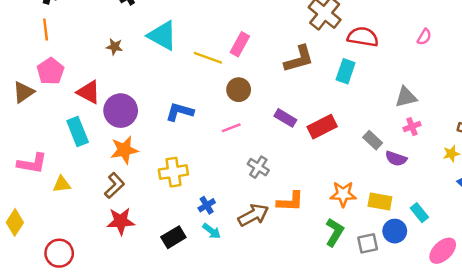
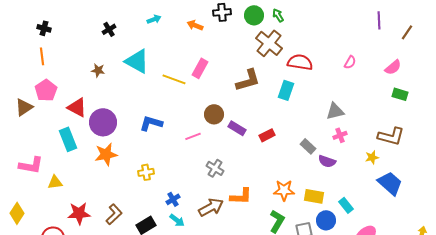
brown circle: (239, 90) -> (214, 114), moved
red rectangle: (322, 127) -> (267, 135), size x0.7
yellow cross: (173, 172) -> (146, 172), size x0.7
brown L-shape: (114, 186) -> (114, 214), moved
red star: (121, 221) -> (79, 213), moved

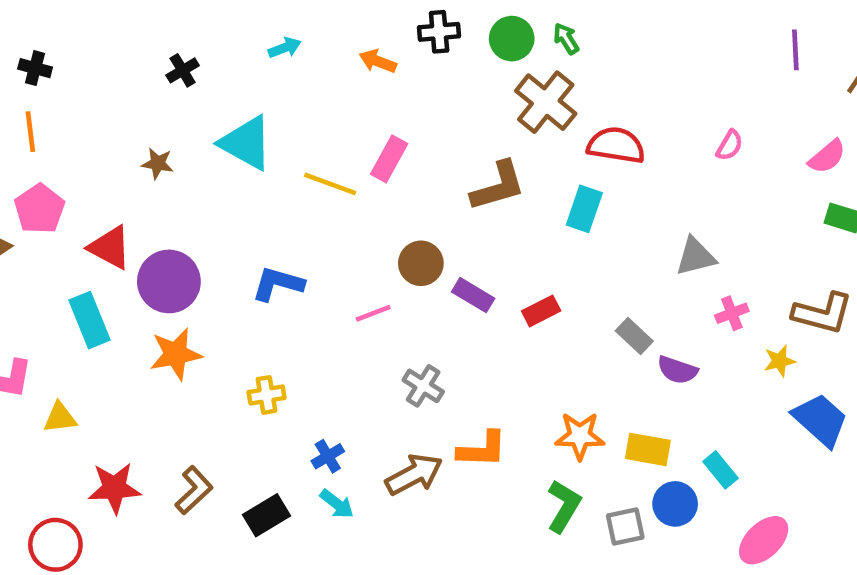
pink cross: (340, 135) -> (732, 313), moved

